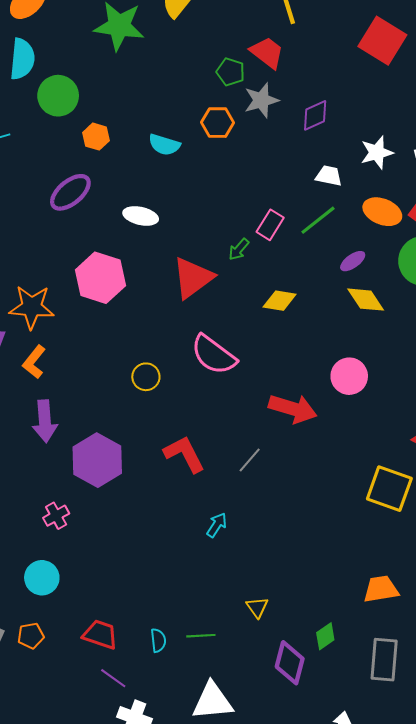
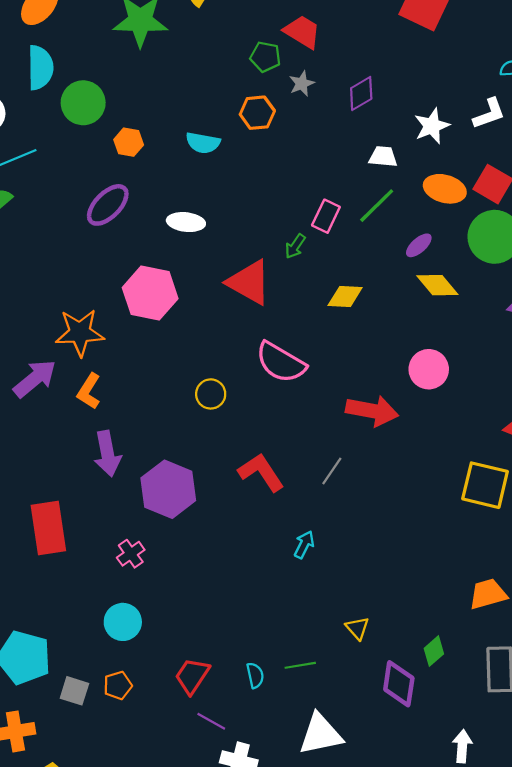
gray star: (261, 100) -> (302, 84), size x0.7
red triangle: (193, 278) -> (249, 282), turned -48
red trapezoid: (100, 634) -> (192, 676), turned -69

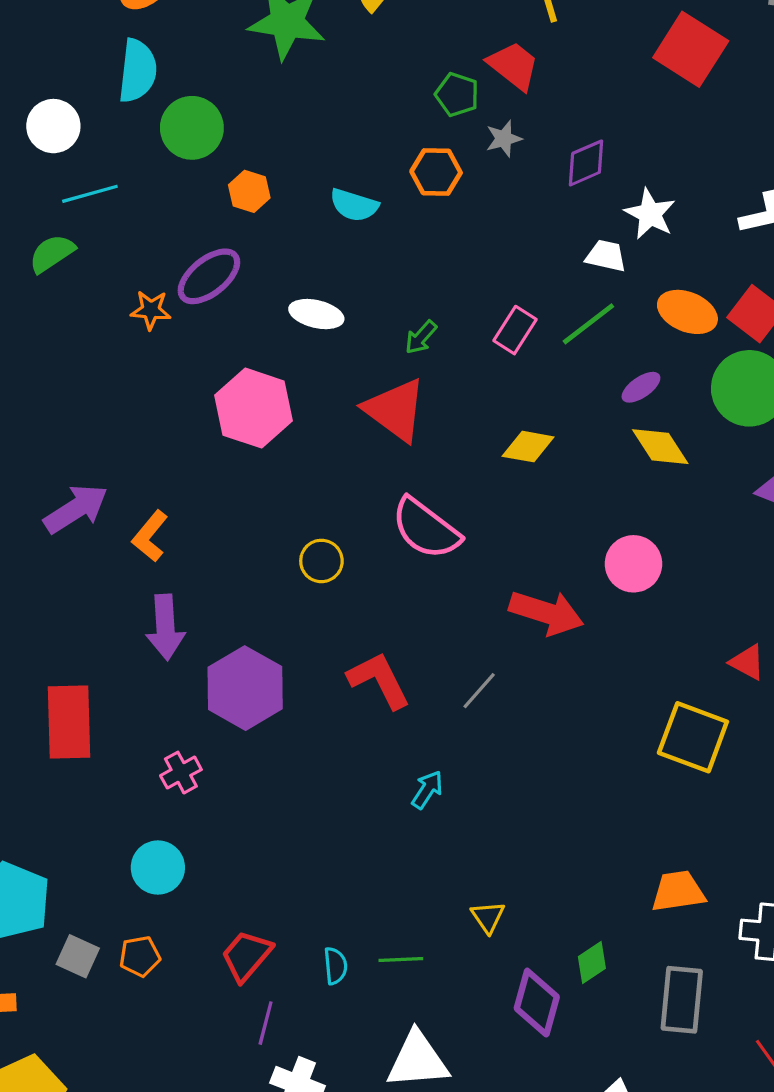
white star: (432, 126) -> (650, 214), moved, turned -30
green arrow: (295, 246) -> (421, 337), moved
orange star: (80, 333) -> (151, 310), moved, size x0.6
purple line: (211, 721) -> (266, 1023), turned 68

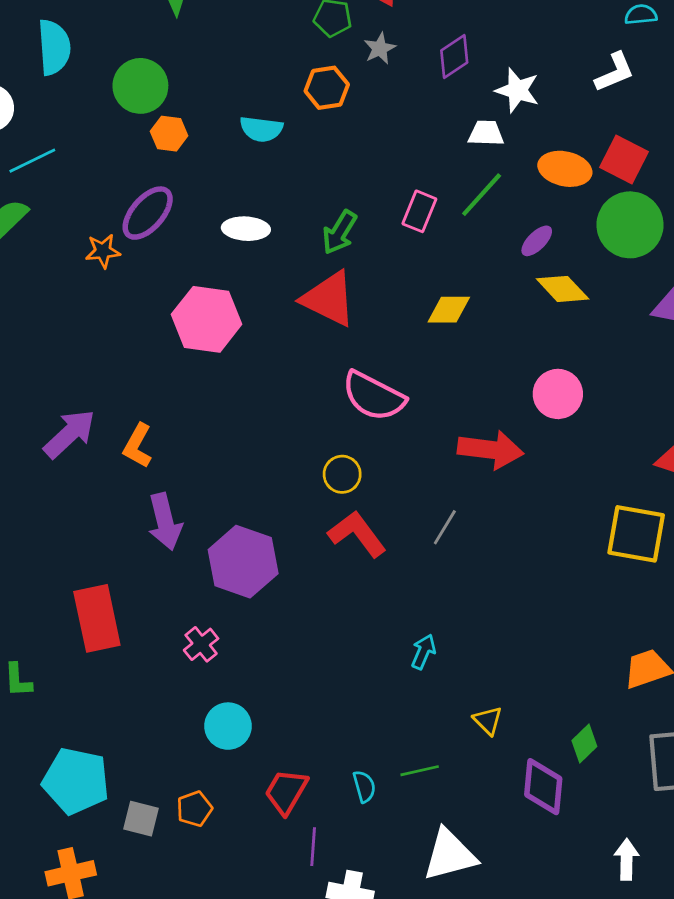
green circle: (192, 128) -> (140, 86), moved
green arrow: (421, 337) -> (339, 232), size x1.4
yellow circle: (321, 561) -> (342, 474), moved
cyan arrow: (427, 790) -> (423, 652), moved
cyan circle: (158, 868) -> (228, 726), moved

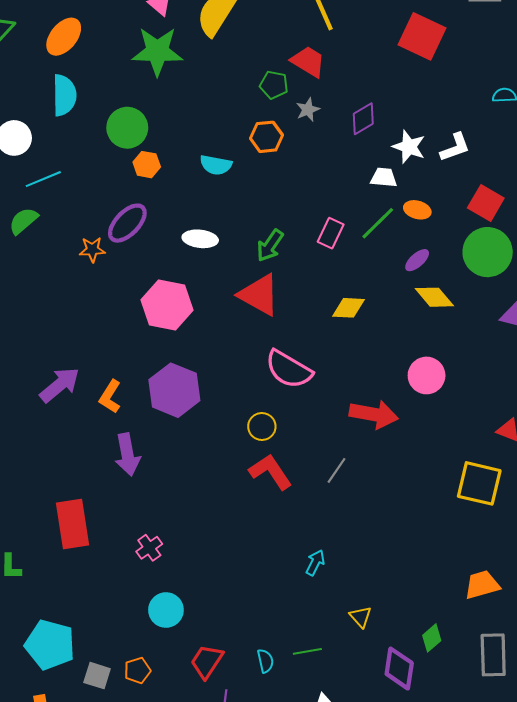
white L-shape: (615, 72) -> (455, 147), moved
orange ellipse: (565, 169) -> (417, 210), moved, size x0.7
purple hexagon: (243, 562) -> (174, 390), moved

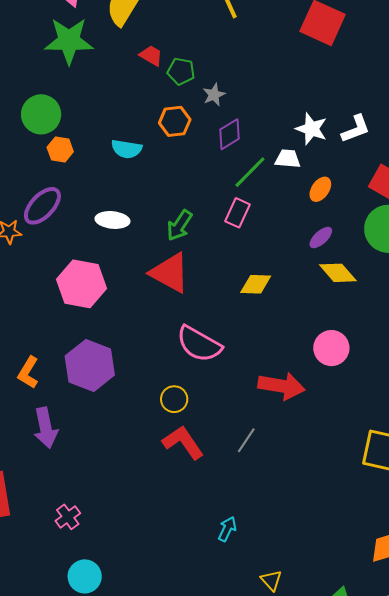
red trapezoid: (308, 61) -> (151, 56), moved, size x0.7
purple diamond: (363, 119) -> (230, 134), moved
orange ellipse: (417, 210) -> (320, 189), turned -70
green line: (378, 223) -> (250, 172), moved

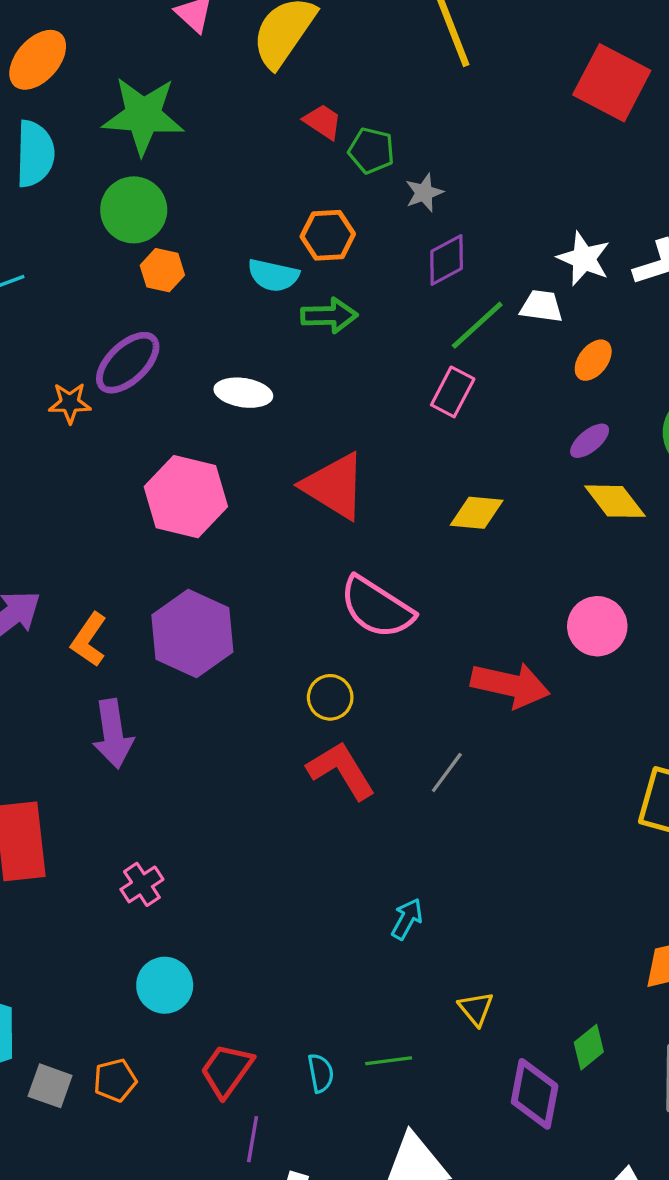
green star: (69, 41) -> (143, 116), moved
orange hexagon: (175, 121) -> (328, 235), moved
green arrow: (180, 225) -> (329, 316), moved, turned -128

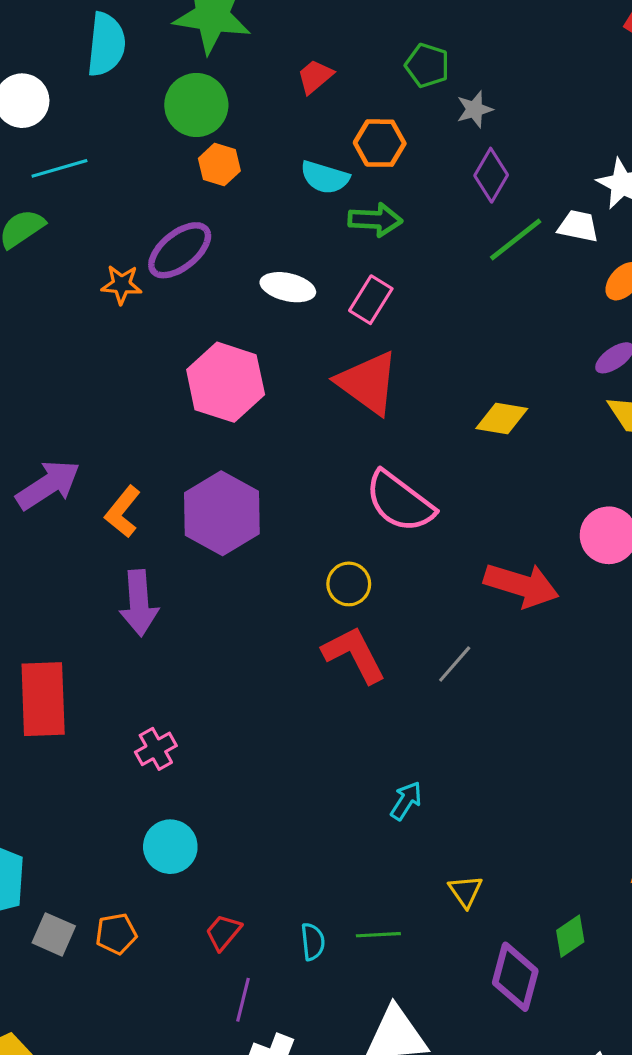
red trapezoid: (323, 122) -> (315, 76), moved, turned -78
purple diamond: (447, 260) -> (491, 175), turned -36
pink rectangle: (453, 392) -> (371, 300), moved
red trapezoid: (227, 1070) -> (223, 932), size x0.7

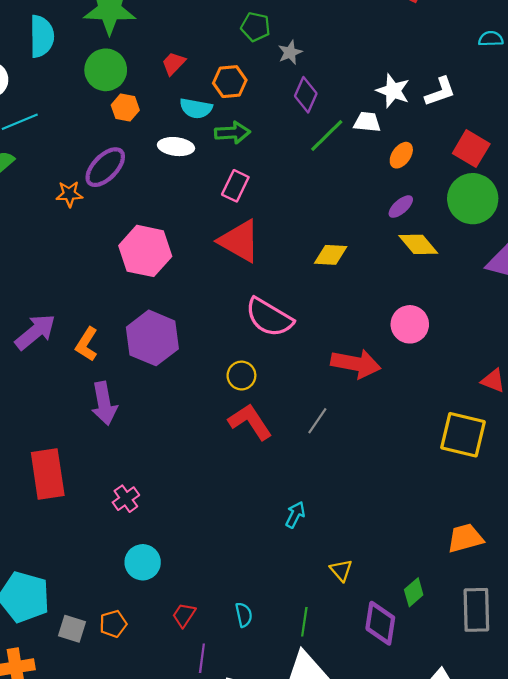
red trapezoid: (315, 76) -> (173, 63), moved
white ellipse: (288, 287) -> (176, 147), moved
green line: (378, 935) -> (304, 622), moved, turned -72

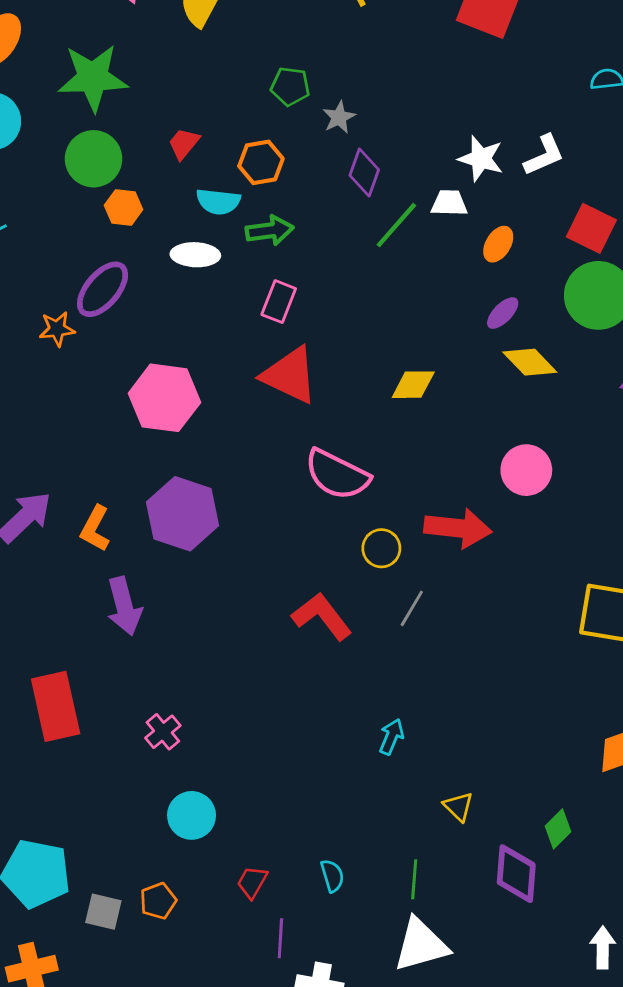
yellow circle: (241, 376) -> (381, 548), moved

